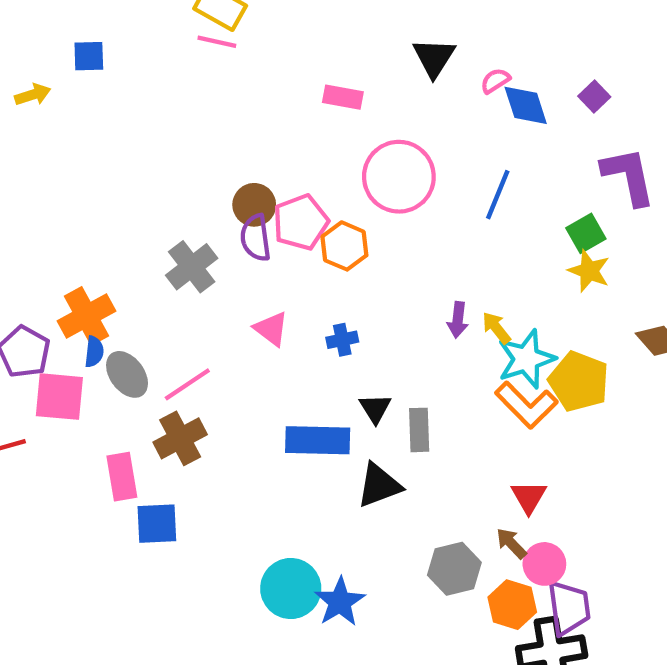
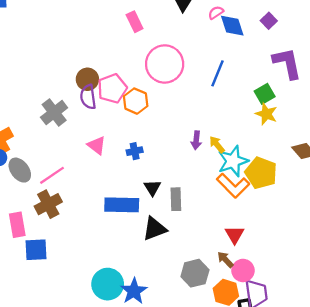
pink rectangle: (343, 97) -> (135, 22), turned 54

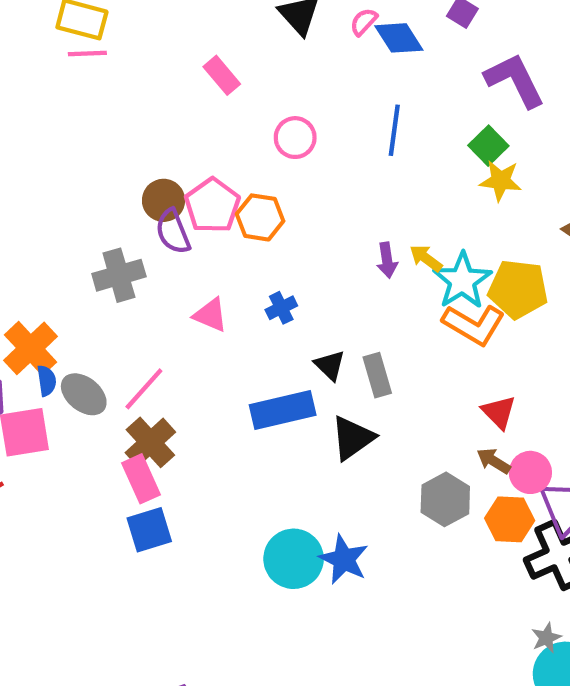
pink circle: (165, 64) -> (295, 138), size x0.6
gray cross: (54, 112) -> (119, 275), turned 36
pink rectangle: (17, 225) -> (141, 479), moved

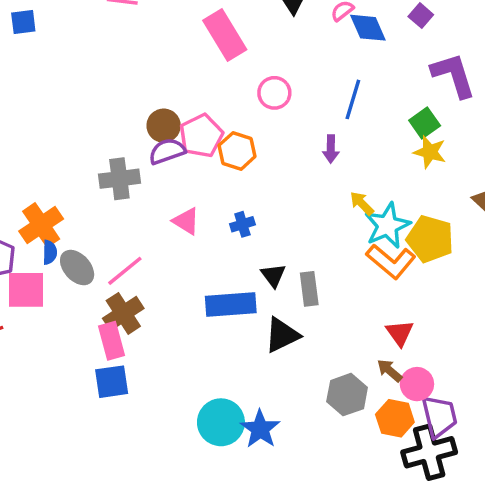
pink rectangle: (222, 75) -> (225, 35), size x1.6
purple semicircle: (173, 232) -> (167, 151), turned 84
purple arrow: (387, 260) -> (331, 149), moved

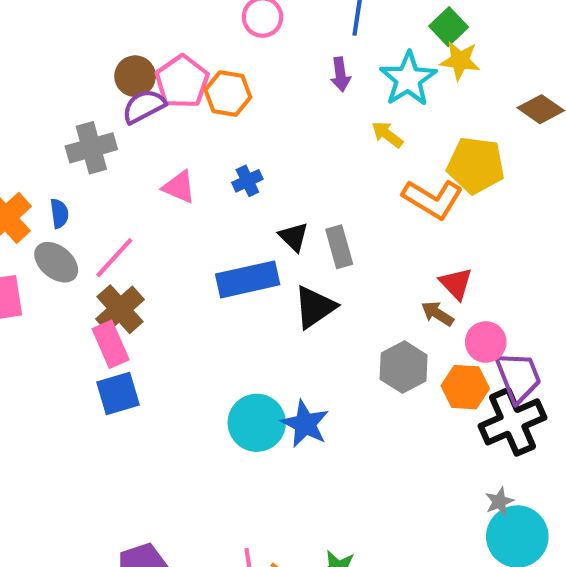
cyan star: (387, 226) -> (408, 79), moved
blue semicircle: (50, 252) -> (59, 213), moved
brown arrow: (390, 370) -> (437, 314), moved

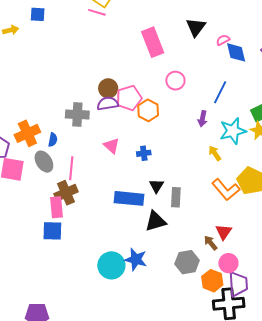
pink line: (114, 258) -> (71, 168), turned -55
blue star: (305, 424) -> (136, 259), moved, turned -30

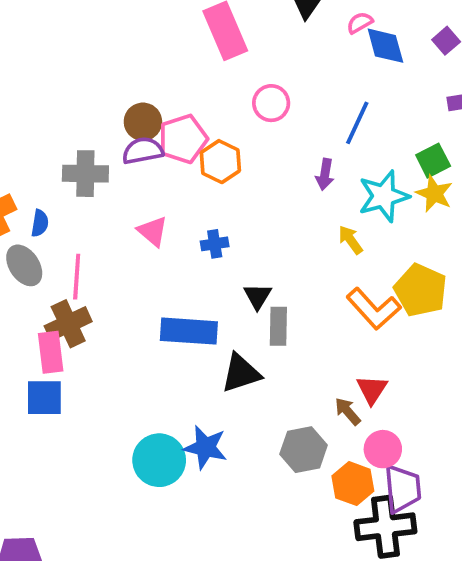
black triangle: (156, 186) -> (258, 296), moved

